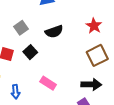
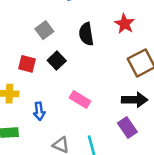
red star: (94, 26) -> (125, 24), moved
black semicircle: (54, 32) -> (86, 34), turned 102

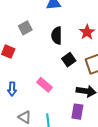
black square: (57, 61) -> (69, 60), moved
purple rectangle: (127, 128) -> (77, 112), turned 35

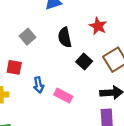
blue arrow: (12, 89) -> (39, 85), moved

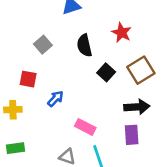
blue arrow: (39, 85) -> (55, 99), turned -126
pink rectangle: (63, 96) -> (85, 127), moved

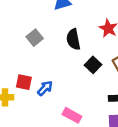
red square: (28, 79) -> (24, 82), moved

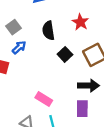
blue arrow: (45, 88) -> (19, 47), moved

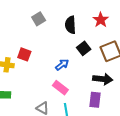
blue arrow: (19, 47) -> (62, 65), moved

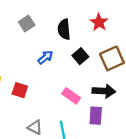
red square: (24, 54) -> (20, 90), moved
blue arrow: (62, 65) -> (45, 57), moved
pink rectangle: (60, 88) -> (71, 96), moved

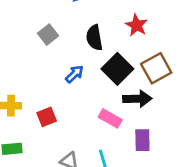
black square: (80, 56) -> (117, 69), size x1.5
red square: (20, 90) -> (47, 117), turned -35
black arrow: (104, 91) -> (137, 99), moved

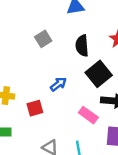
blue arrow: (75, 74) -> (58, 84), moved

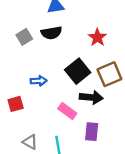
black semicircle: (82, 46) -> (51, 33), moved, turned -96
blue arrow: (58, 84) -> (39, 81), turned 35

